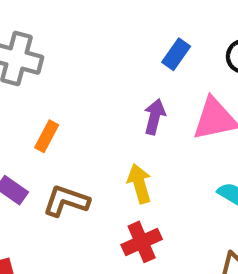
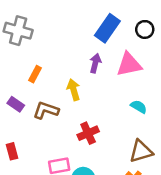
blue rectangle: (176, 54) -> (107, 28), size x1.6
yellow arrow: (139, 184) -> (74, 90), moved

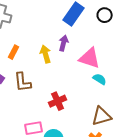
pink triangle: (129, 64) -> (90, 58), moved, turned 30
yellow arrow: (74, 90) -> (46, 54), moved
brown L-shape: (46, 110) -> (23, 82), turned -115

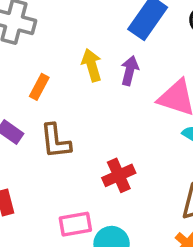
yellow arrow: (46, 54) -> (92, 65), moved

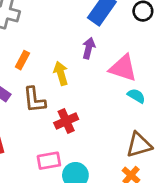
yellow arrow: (92, 65) -> (61, 73), moved
red cross: (119, 175) -> (66, 121), moved

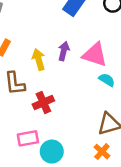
purple arrow: (89, 48) -> (64, 51), moved

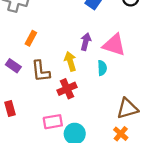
yellow arrow: (39, 59) -> (70, 61), moved
cyan semicircle: (107, 80) -> (102, 68), moved, turned 56

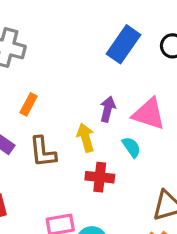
cyan semicircle: (102, 68) -> (131, 147), turned -32
red cross: (67, 89) -> (100, 177), moved, turned 30

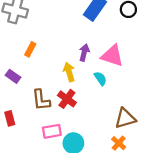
brown L-shape: (43, 152) -> (41, 100), moved
red cross: (100, 177) -> (67, 99), moved, turned 30

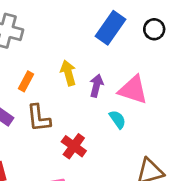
yellow arrow: (69, 72) -> (68, 73), moved
brown L-shape: (41, 100) -> (39, 118), moved

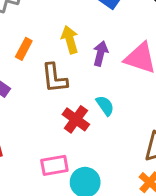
brown L-shape: (39, 118) -> (54, 78), moved
cyan semicircle: (118, 119) -> (105, 106), moved

